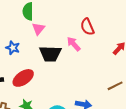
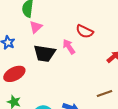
red semicircle: (87, 27) -> (85, 31), turned -48

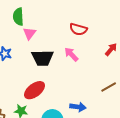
pink arrow: (69, 47) -> (71, 54), moved
red ellipse: (14, 74) -> (35, 90), moved

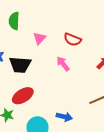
pink triangle: (29, 33) -> (39, 38), moved
black trapezoid: (43, 58) -> (20, 65), moved

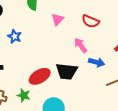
black trapezoid: (20, 65) -> (67, 71), moved
blue arrow: (64, 117) -> (97, 62), moved

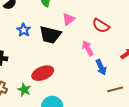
blue arrow: (97, 62) -> (101, 67), turned 42
black trapezoid: (67, 71) -> (50, 35), moved

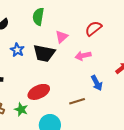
red semicircle: (101, 26) -> (93, 28), moved, turned 114
pink arrow: (88, 48) -> (83, 56), moved, turned -70
brown line: (115, 89) -> (77, 101), moved

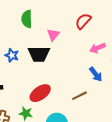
pink arrow: (83, 56) -> (98, 48), moved

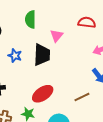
red semicircle: (83, 21) -> (87, 22), turned 54
black trapezoid: (39, 54) -> (42, 55), turned -90

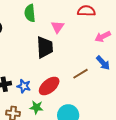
blue star: (15, 56) -> (24, 86), moved
brown line: (82, 97) -> (81, 74), moved

